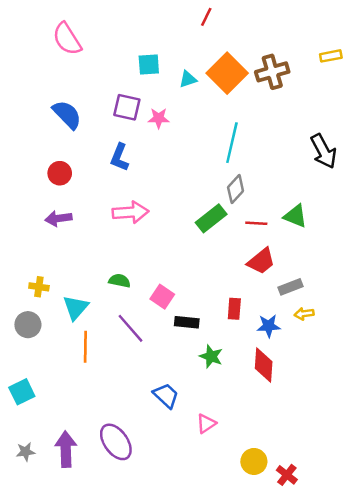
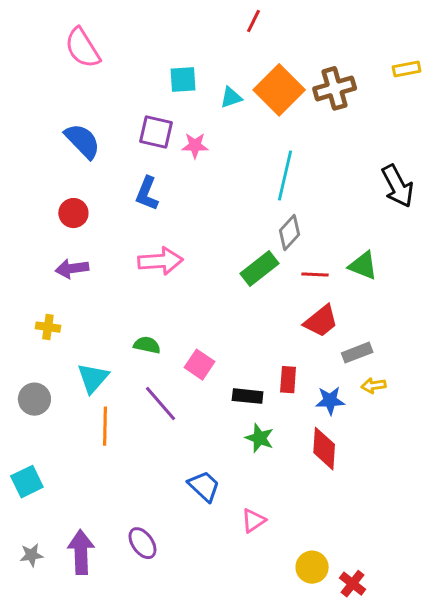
yellow cross: (39, 287) -> (48, 327), moved
black rectangle: (187, 322) -> (248, 396), moved
purple ellipse: (116, 442) -> (142, 543), size x0.7

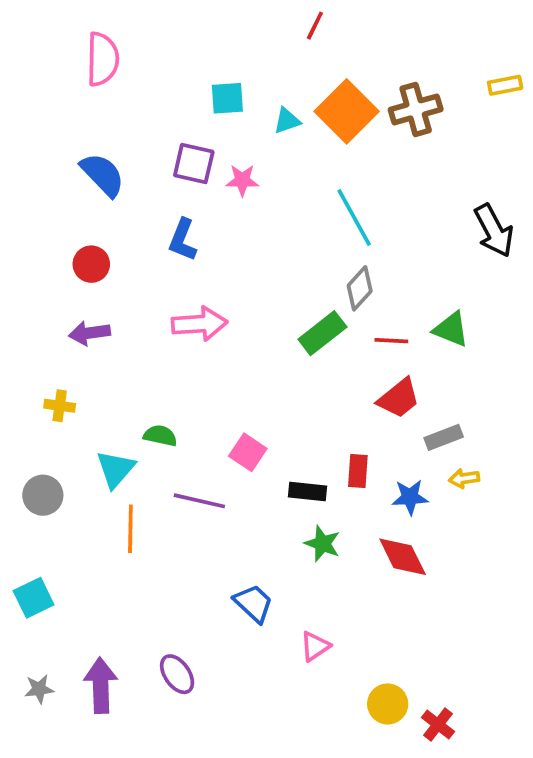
pink semicircle: (82, 48) -> (102, 59), turned -147
cyan line: (285, 176) -> (354, 218), turned -42
green semicircle: (147, 345) -> (160, 436), moved
purple line: (160, 404) -> (199, 501), turned -36
red diamond: (324, 449) -> (403, 557), turned -30

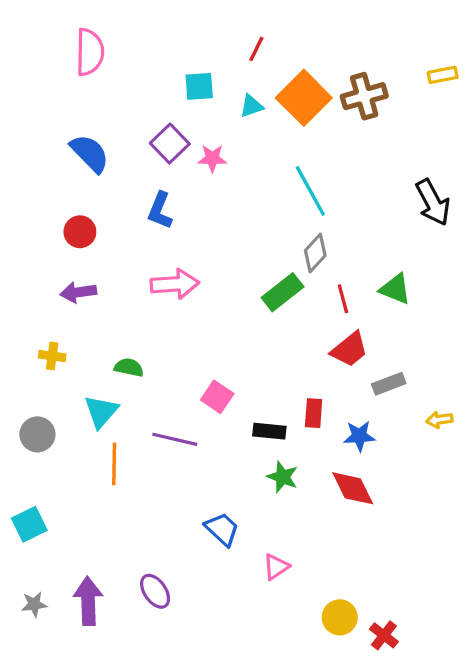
red line: (315, 26) -> (256, 49), moved
purple square: (194, 163) -> (170, 144), turned 33
red line: (391, 341) -> (343, 299), turned 72
green semicircle: (160, 436) -> (129, 367), moved
yellow arrow: (464, 478) -> (439, 420), moved

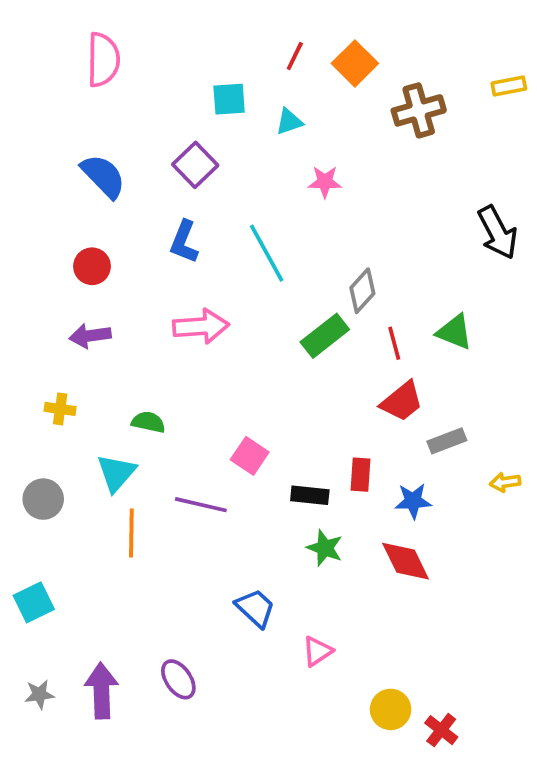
orange square: (304, 98) -> (355, 63), moved, size x0.7
pink star: (212, 158) -> (325, 182), moved
cyan line: (310, 191) -> (267, 253), moved

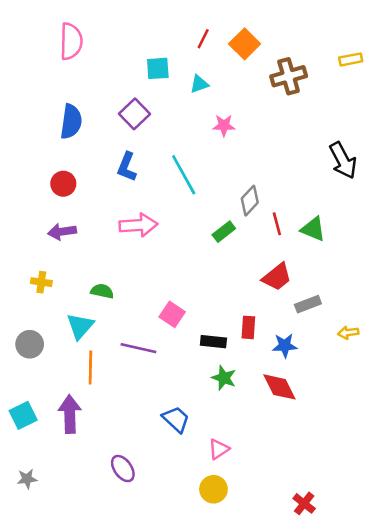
blue semicircle: (103, 176) -> (71, 122), turned 52
green rectangle: (325, 336) -> (224, 232), size x0.7
red line: (394, 343) -> (277, 224), moved
purple arrow: (101, 691) -> (70, 414), moved
yellow circle: (391, 709) -> (213, 489), moved

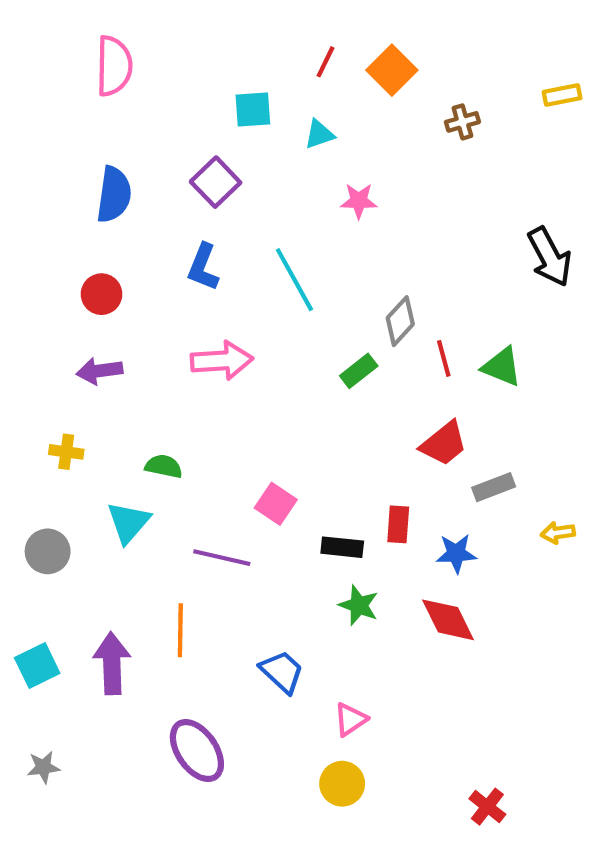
brown cross: (289, 76) -> (462, 122), size x0.6
orange line: (90, 368) -> (180, 630), moved
purple ellipse: (123, 469) -> (197, 751), size x1.4

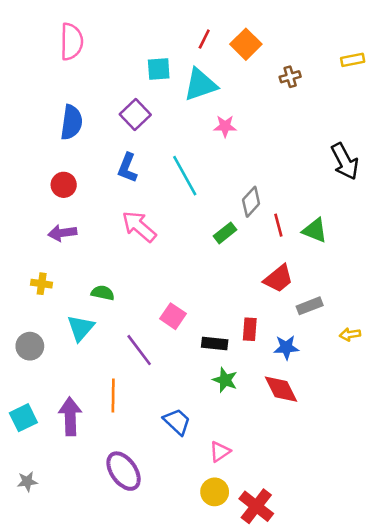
cyan triangle: (319, 134) -> (200, 85), size x1.8
pink arrow: (222, 361) -> (139, 226), turned -135
purple line: (222, 558) -> (139, 350), turned 40
red cross: (487, 807) -> (256, 506), moved, size x1.5

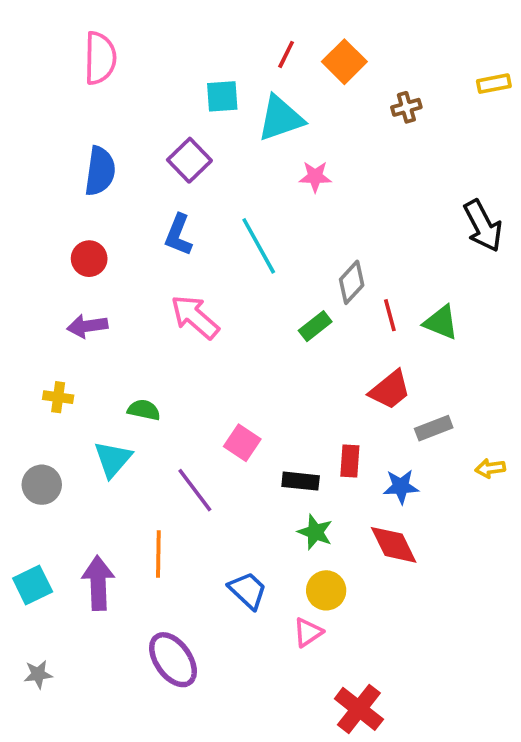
yellow circle: (215, 492) -> (326, 590), moved

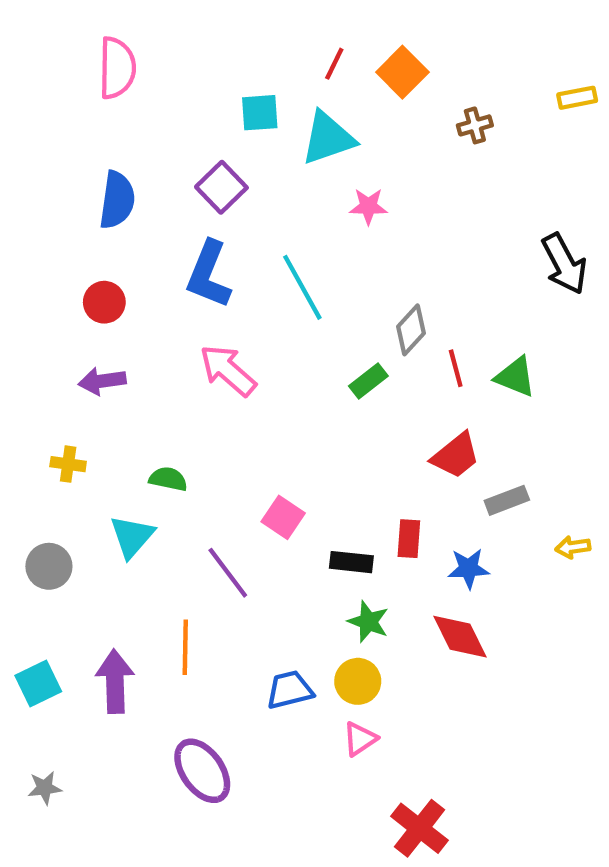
blue L-shape: (178, 235) -> (209, 275), size x1.4
blue trapezoid: (248, 590) -> (290, 690), turned -57
yellow circle: (326, 590) -> (358, 681), moved

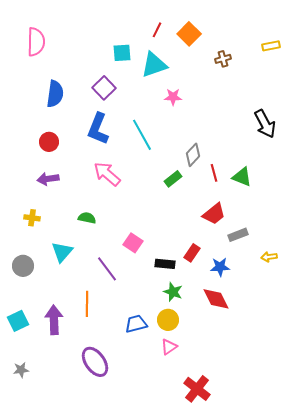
pink semicircle: (117, 68) -> (36, 42), moved
green semicircle: (168, 479) -> (87, 218), moved
red rectangle: (409, 539) -> (192, 253), turned 30

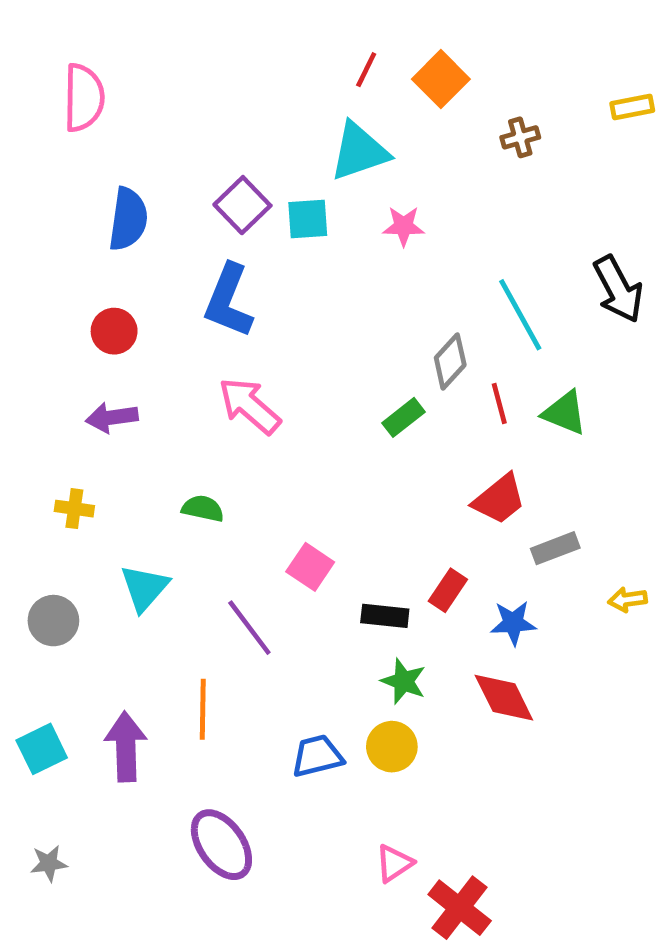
cyan square: (122, 53) -> (308, 219), moved
cyan line: (142, 135) -> (520, 315), moved
pink triangle: (169, 347) -> (394, 863), moved

